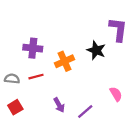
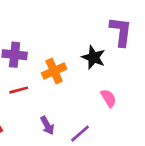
pink semicircle: (116, 94) -> (109, 98), moved

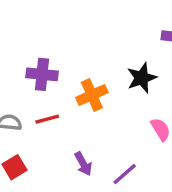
black star: (94, 57) -> (142, 78), turned 30

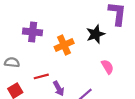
red line: (47, 119) -> (41, 76), moved

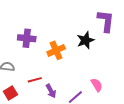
pink semicircle: (107, 67) -> (97, 85), moved

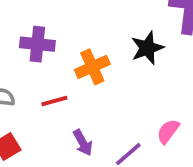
red line: (35, 80) -> (54, 101), moved
pink semicircle: (97, 85) -> (168, 131), turned -112

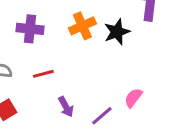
orange cross: (92, 67) -> (82, 26), moved

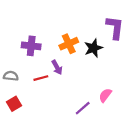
purple arrow: (66, 107) -> (57, 67), moved

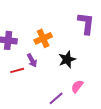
black star: (93, 48) -> (67, 59), moved

